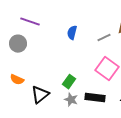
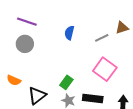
gray circle: (18, 44) -> (25, 44), moved

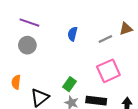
pink square: (105, 69) -> (108, 71), turned 30
orange semicircle: (14, 80) -> (16, 82), turned 72

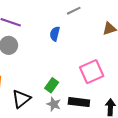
gray line: (105, 39) -> (74, 11), moved

